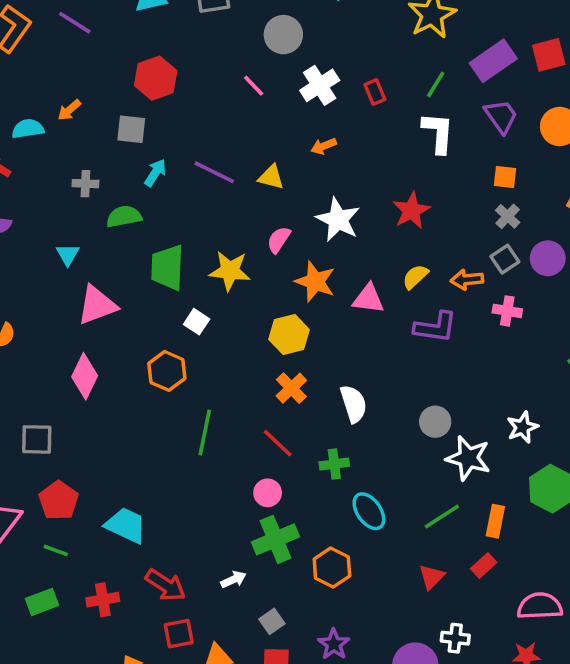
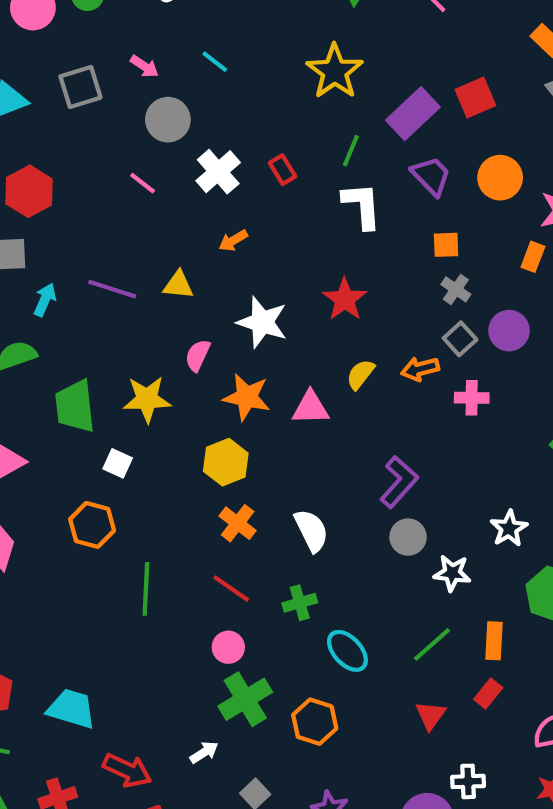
purple L-shape: (436, 327) -> (399, 482), moved, turned -48
white star: (468, 458) -> (452, 573), size x0.7

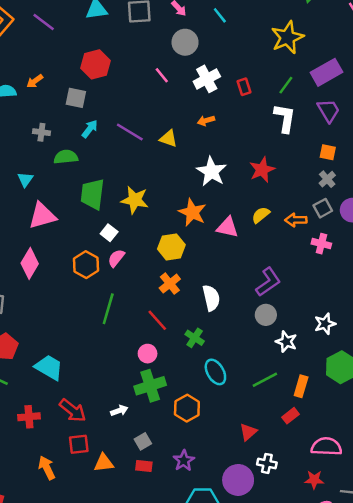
pink semicircle: (198, 355) -> (116, 258), moved
green cross: (300, 603) -> (195, 338), turned 36
red triangle: (431, 715) -> (248, 432), moved

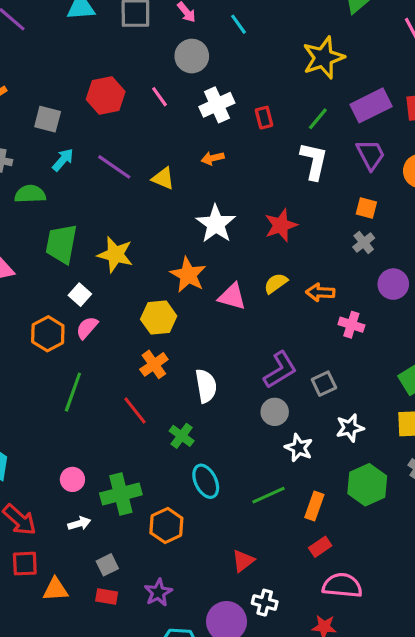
red hexagon: (95, 64) -> (106, 96), moved
gray square: (323, 208) -> (324, 384), moved
pink circle: (148, 354) -> (72, 479), moved
red rectangle: (290, 416) -> (320, 547), moved

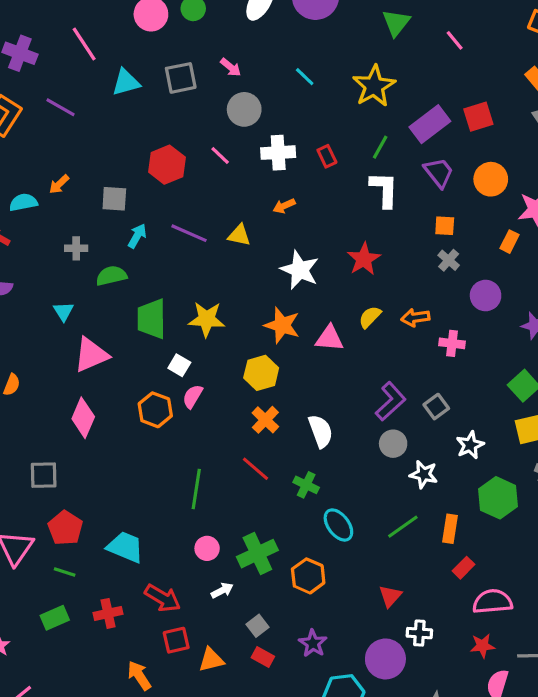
cyan line: (238, 24) -> (305, 77), moved
white cross: (217, 105) -> (278, 153), turned 32
green line: (73, 392) -> (196, 489), moved
red rectangle: (107, 596) -> (263, 657), turned 30

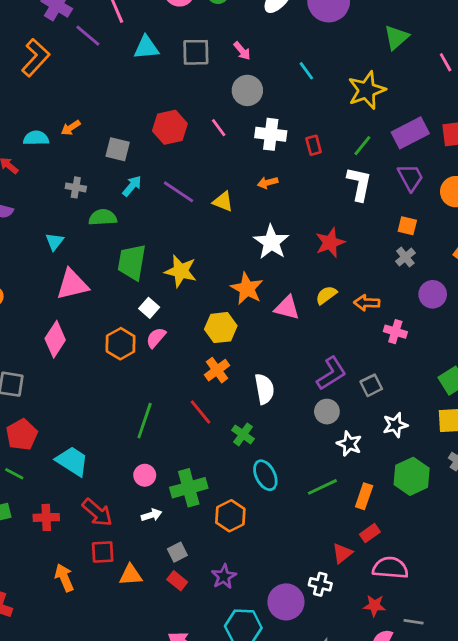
purple line: (60, 107) -> (88, 36), moved
red triangle: (390, 596) -> (342, 553), moved

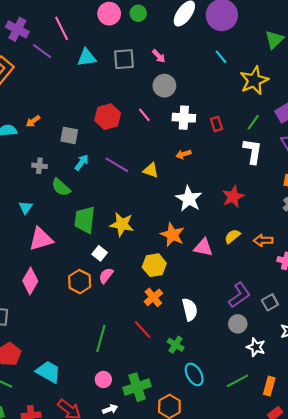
cyan line: (306, 71) -> (221, 57), moved
green semicircle: (103, 217) -> (61, 187), turned -132

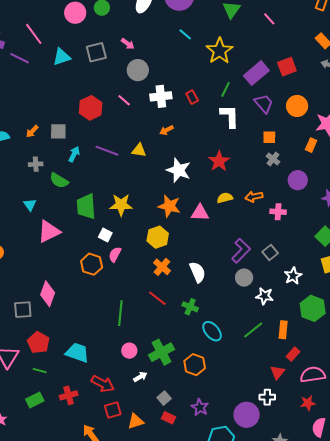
orange arrow: (33, 121) -> (32, 131), moved
yellow semicircle: (232, 236) -> (225, 198), turned 35
pink diamond: (30, 281) -> (48, 294), moved

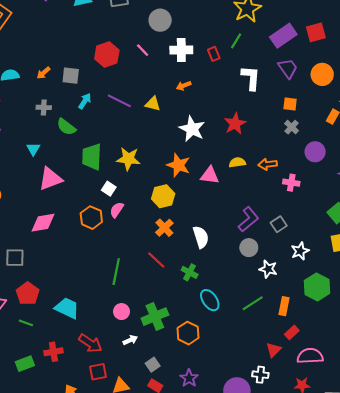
green line: (226, 89) -> (236, 41), moved
pink diamond: (48, 294) -> (43, 223), moved, turned 55
green rectangle: (35, 400) -> (25, 364), moved

